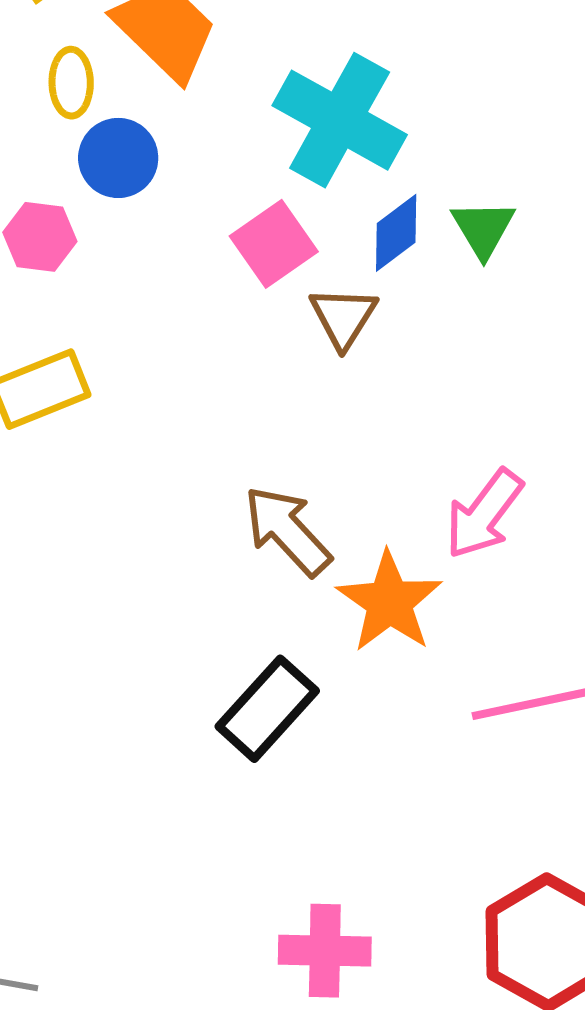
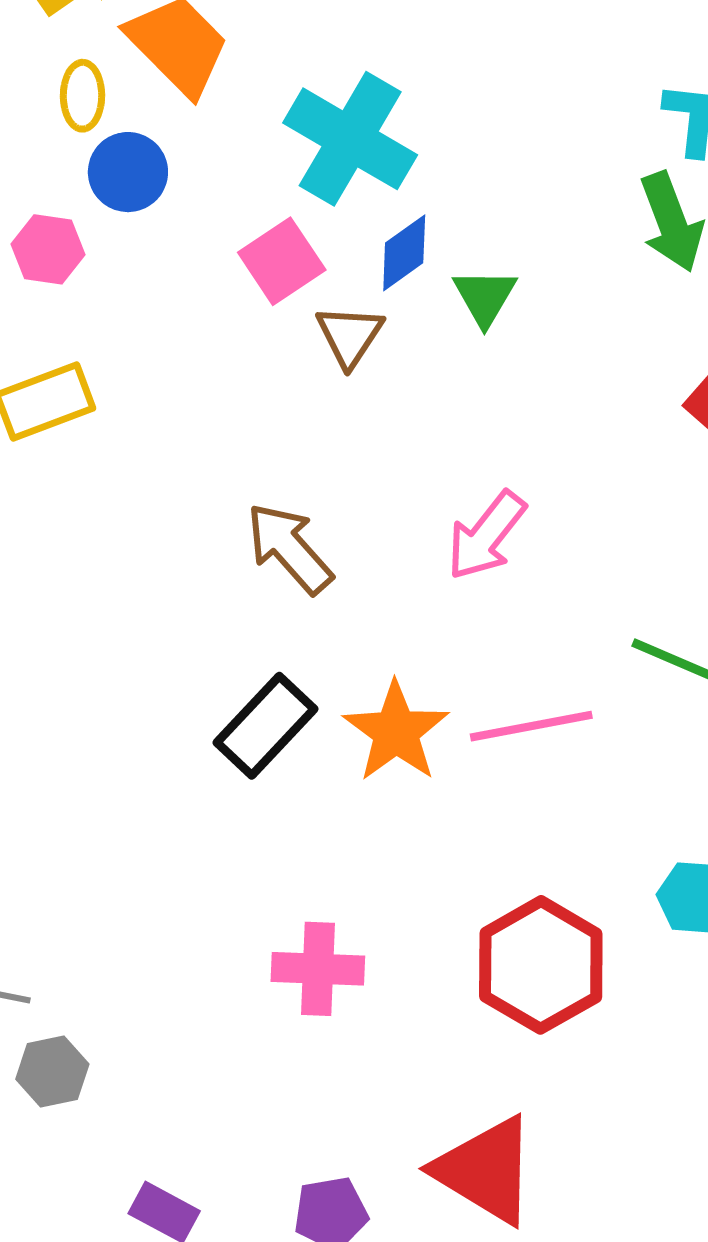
green triangle: (483, 229) -> (485, 297), moved
orange star: (389, 602) -> (396, 732), moved

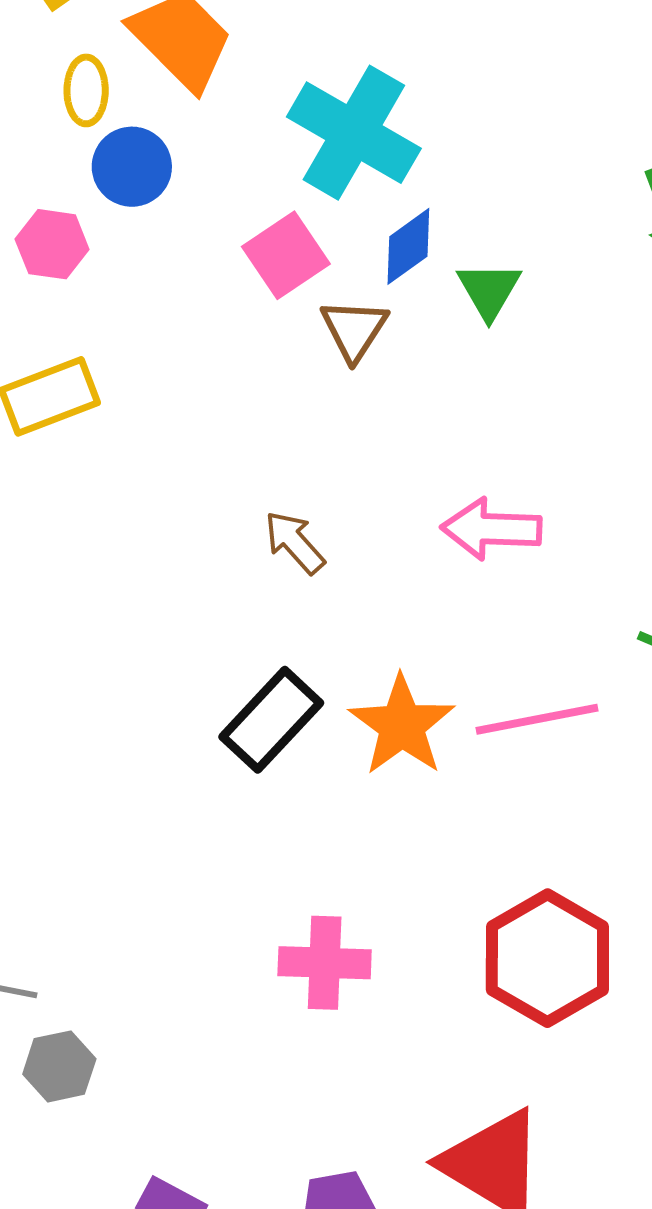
pink arrow: (486, 536) -> (491, 529), turned 54
brown arrow: (289, 548) -> (295, 542), size x0.7

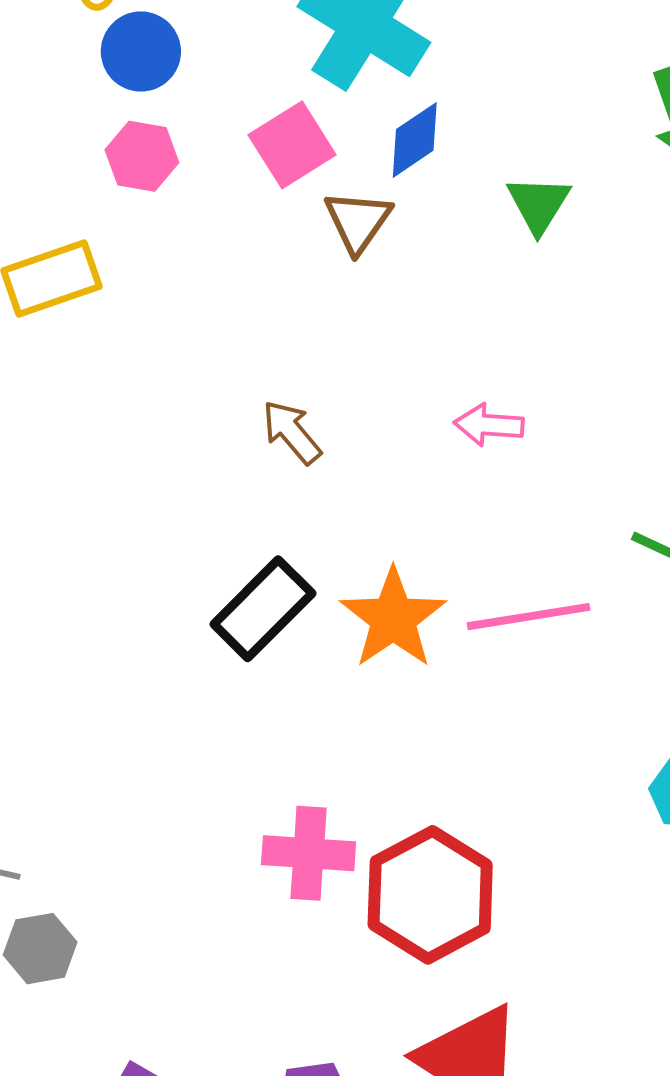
pink hexagon: (52, 244) -> (142, 156), moved
green triangle: (489, 290) -> (539, 204), moved
pink arrow: (491, 529) -> (489, 425), size x0.7
red hexagon: (547, 958) -> (430, 895), moved

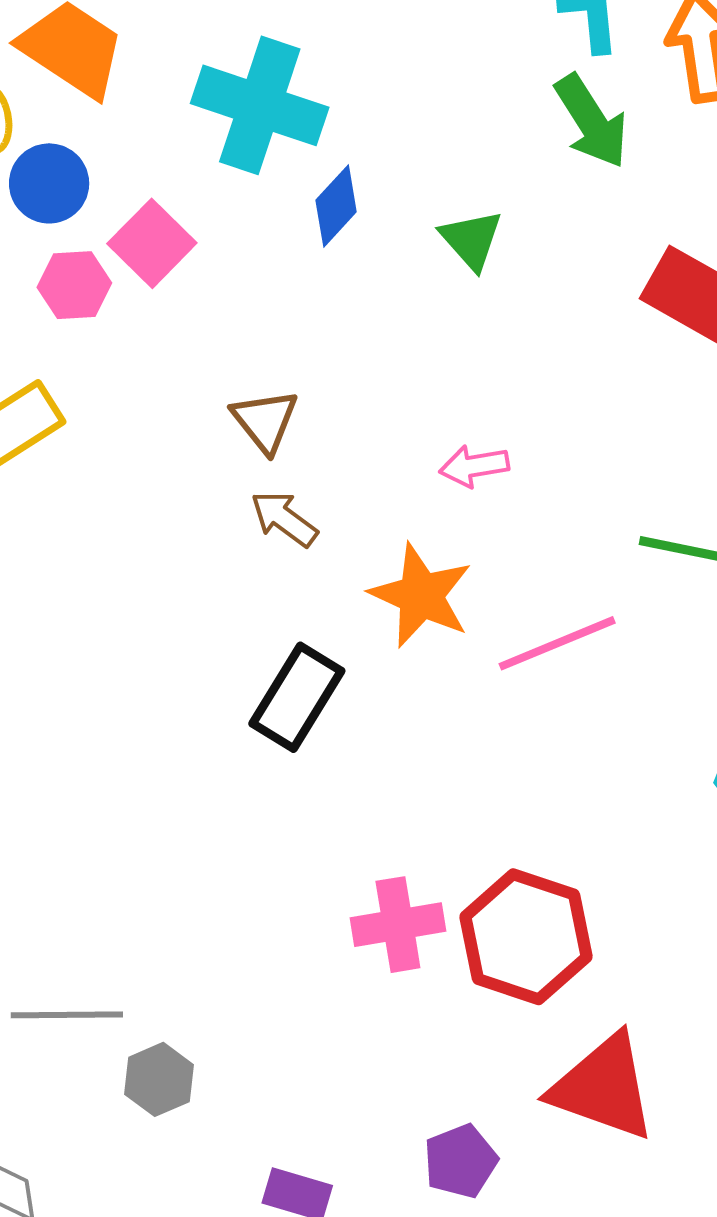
pink square: (292, 145) -> (152, 243), moved
brown triangle: (358, 221) -> (265, 421), moved
orange star: (393, 618) -> (421, 596), moved

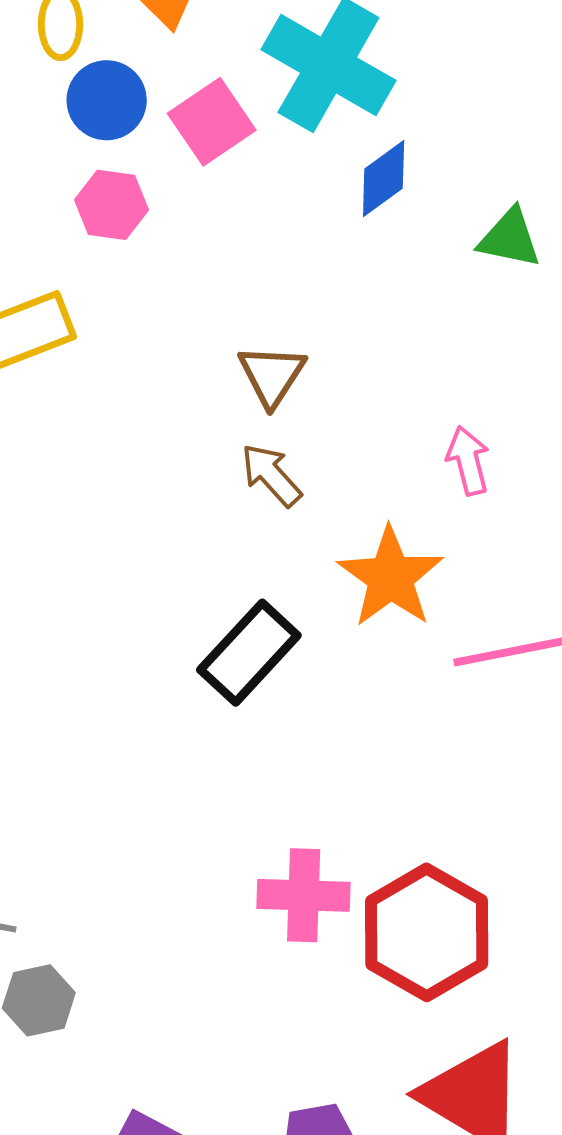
green triangle: (471, 240) -> (510, 238), turned -48
pink square: (152, 243) -> (212, 122), moved
pink arrow: (474, 466) -> (468, 461), turned 74

